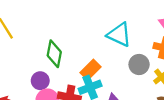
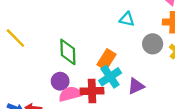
cyan triangle: (119, 35) -> (127, 19), size x0.6

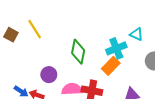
cyan cross: (110, 77) -> (116, 48), moved
purple circle: (60, 81) -> (49, 75), moved

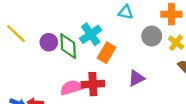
cyan cross: (116, 48) -> (91, 34), moved
purple circle: (49, 75) -> (49, 42), moved

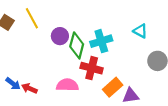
orange rectangle: (107, 53) -> (113, 87), moved
red cross: (93, 84) -> (92, 68), moved

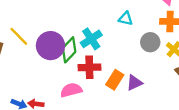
purple circle: (60, 36) -> (50, 46), size x1.6
green diamond: (77, 45) -> (69, 50), turned 45

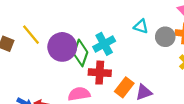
gray circle: (150, 42) -> (165, 37), moved
green diamond: (69, 50) -> (81, 53), turned -30

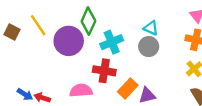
gray circle: (165, 37) -> (149, 47), moved
green diamond: (81, 53) -> (88, 21), moved

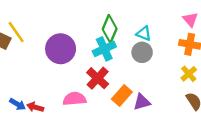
green diamond: (88, 21) -> (110, 29), moved
yellow line: (38, 25) -> (16, 32), moved
red cross: (104, 71) -> (98, 78), turned 35

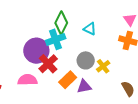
purple circle: (61, 49) -> (36, 51), moved
gray circle: (142, 52) -> (86, 60), moved
yellow cross: (189, 74) -> (103, 66), moved

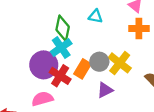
cyan triangle: (90, 29) -> (96, 16), moved
yellow cross: (103, 66) -> (120, 63), size x1.5
orange rectangle: (68, 80) -> (83, 69), moved

